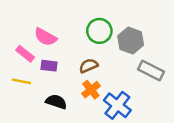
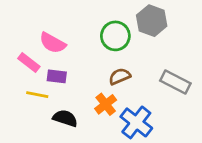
gray hexagon: (131, 41) -> (152, 21), moved
brown semicircle: (89, 66) -> (120, 76), moved
yellow line: (21, 81) -> (37, 95), moved

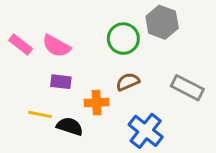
pink rectangle: (29, 62) -> (21, 44), moved
yellow line: (37, 95) -> (40, 114), moved
orange cross: (106, 104) -> (97, 103), moved, turned 35

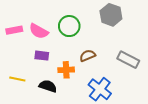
green circle: (123, 39) -> (69, 26), moved
pink rectangle: (21, 44) -> (14, 30), turned -49
yellow line: (40, 114) -> (17, 79), moved

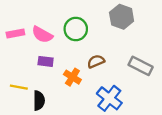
orange cross: (66, 70) -> (72, 77), turned 35
black semicircle: (48, 86) -> (39, 101), moved, turned 72

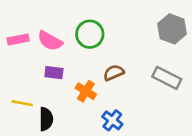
gray hexagon: (122, 17) -> (172, 29), moved
blue cross: (109, 98) -> (112, 120), moved, size x0.7

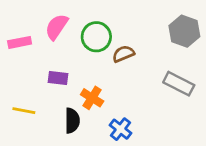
pink semicircle: (50, 41) -> (57, 27), moved, turned 95
brown semicircle: (114, 73) -> (123, 54), moved
black semicircle: (46, 119) -> (72, 121), moved

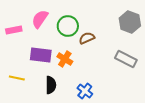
purple rectangle: (58, 78) -> (41, 55), size x1.5
orange cross: (92, 98) -> (65, 59), moved

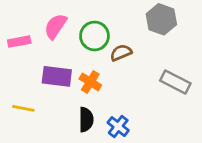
gray hexagon: (130, 22) -> (161, 19), moved
black semicircle: (51, 85) -> (86, 120), moved

